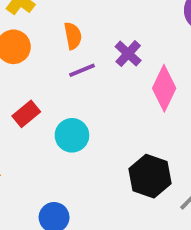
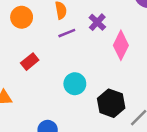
cyan circle: (72, 135) -> (75, 84), moved

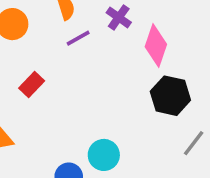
cyan circle: (75, 84) -> (104, 155), moved
black hexagon: (111, 103) -> (170, 96), moved

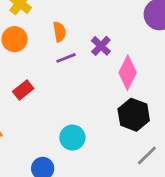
cyan circle: (104, 155) -> (72, 138), moved

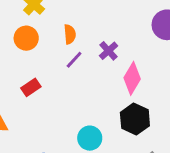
purple line: (66, 58) -> (74, 60), turned -30
cyan circle: (72, 138) -> (90, 138), moved

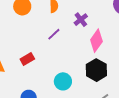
purple line: (74, 60) -> (54, 34), moved
red rectangle: (31, 87) -> (27, 59), moved

